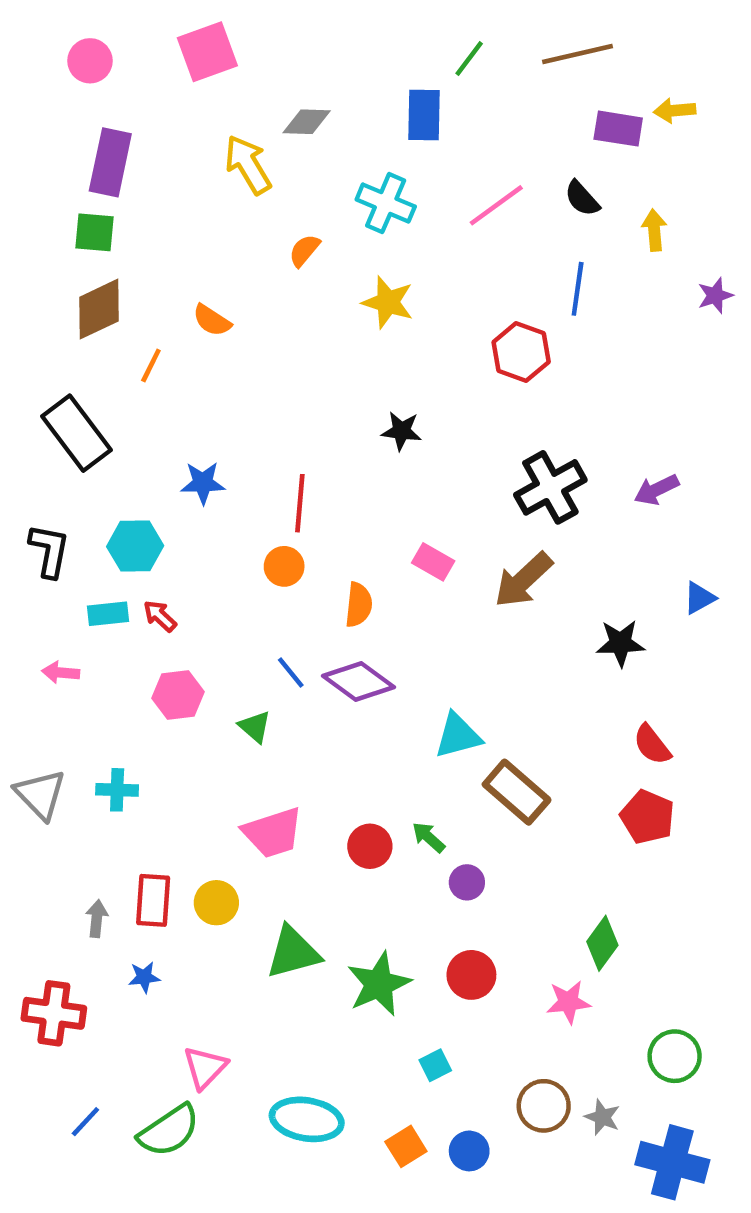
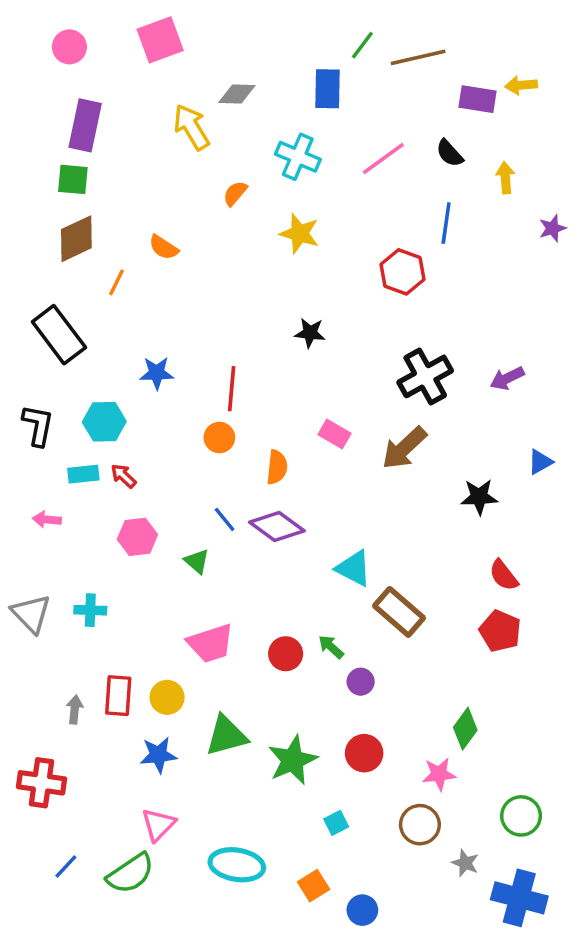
brown line: (578, 54) -> (418, 57), moved
cyan triangle: (458, 736) -> (354, 568), turned 42
blue star: (144, 977) -> (158, 755), moved, size x1.5
brown circle: (544, 1106) -> (420, 825), moved
blue circle: (469, 1151) -> (362, 910), moved

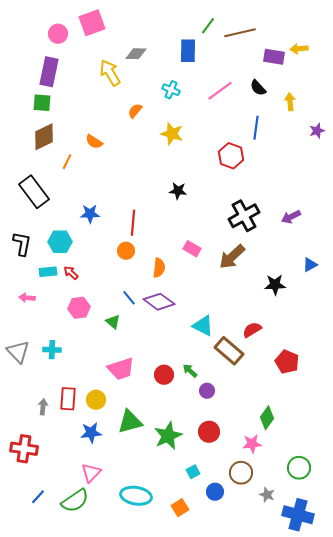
pink circle: (69, 47) -> (58, 34), moved
cyan cross: (298, 157) -> (171, 90), size x0.7
red semicircle: (504, 575) -> (252, 330), moved, turned 96
blue circle: (362, 910) -> (215, 492), moved

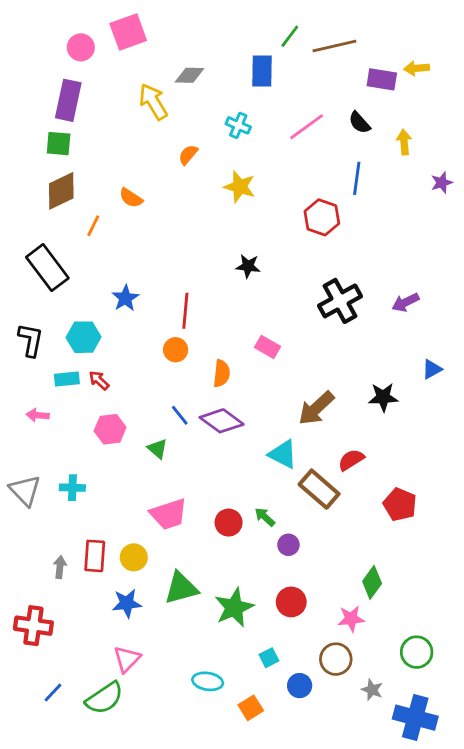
blue star: (90, 214) -> (125, 298), turned -30
brown arrow: (232, 257) -> (316, 408), moved
cyan ellipse: (136, 496) -> (208, 681), moved, size x0.7

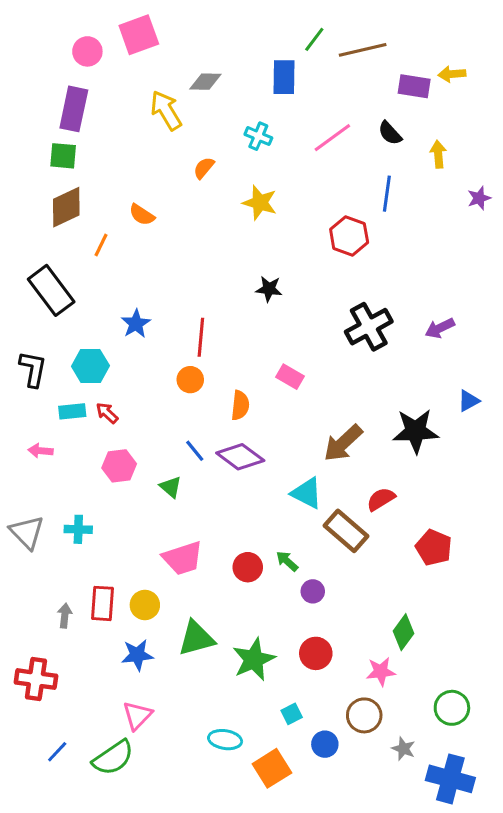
black star: (383, 397) -> (416, 431), size x1.4
orange square: (251, 708) -> (272, 768), size x1.4

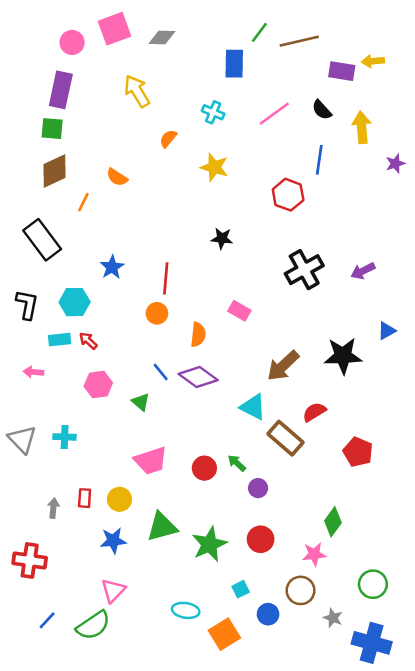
gray diamond: (205, 82) -> (162, 37), moved
yellow arrow: (438, 154) -> (362, 127), size x1.4
red rectangle: (103, 603) -> (85, 498), size x0.7

